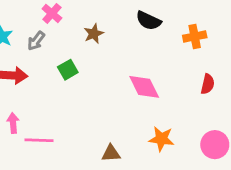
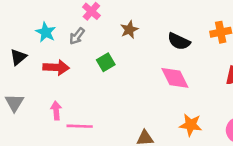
black semicircle: (149, 21) -> (179, 41), moved

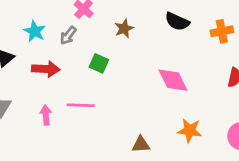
black semicircle: (179, 41) -> (177, 22), moved
green square: (106, 62) -> (99, 63), turned -36
pink line: (80, 126) -> (81, 105), moved

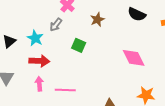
cyan star: (35, 31) -> (35, 38), moved
red arrow: (46, 69) -> (39, 61), moved
pink line: (81, 105) -> (65, 90), moved

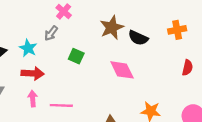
black semicircle: (137, 14) -> (138, 38), moved
brown star: (97, 20) -> (112, 28), moved, size x1.5
pink diamond: (134, 58) -> (122, 70), moved

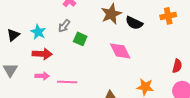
gray arrow: (51, 33) -> (64, 26), moved
red semicircle: (187, 68) -> (177, 66), moved
pink arrow: (33, 99) -> (42, 76), turned 96

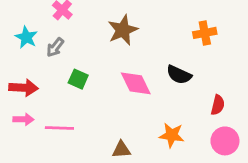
black semicircle: (134, 23) -> (179, 75), moved
cyan star: (38, 32) -> (26, 37), moved
green square: (80, 39) -> (78, 79), moved

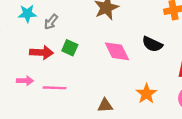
cyan star: (26, 37) -> (27, 14), turned -30
red arrow: (23, 88) -> (42, 52), moved
orange star: (172, 135) -> (146, 94), turned 30

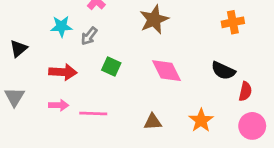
black semicircle: (152, 44) -> (223, 71), moved
red arrow: (42, 52) -> (63, 72), moved
brown triangle: (105, 105) -> (153, 122), moved

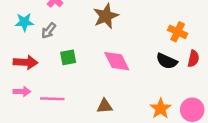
orange cross: (233, 22) -> (178, 32), moved, turned 36
green square: (111, 66) -> (68, 57), turned -35
red semicircle: (245, 91) -> (193, 59), moved
orange star: (201, 120) -> (161, 109), moved

